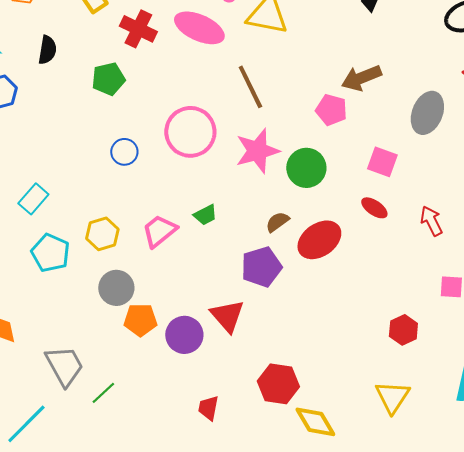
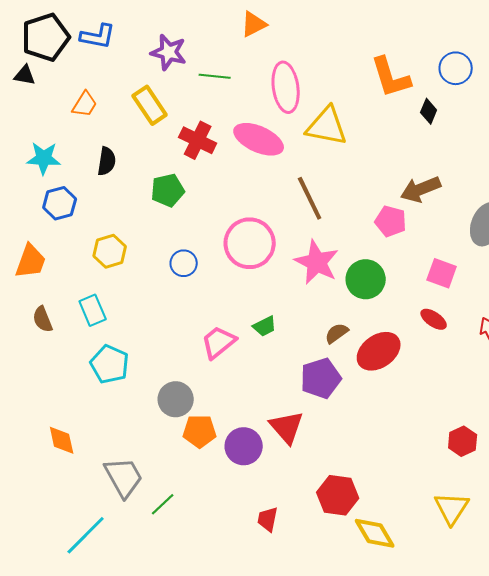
pink star: (257, 151) -> (317, 262), turned -30
cyan rectangle: (33, 199) -> (93, 310), turned -64
yellow hexagon: (102, 234) -> (110, 251), moved

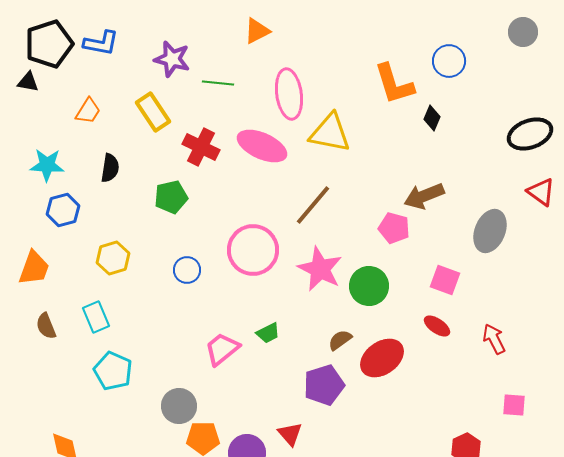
blue circle: (456, 68) -> (449, 61), moved
brown line: (310, 198) -> (313, 205), turned 66
red triangle: (287, 427) -> (290, 434), size x0.7

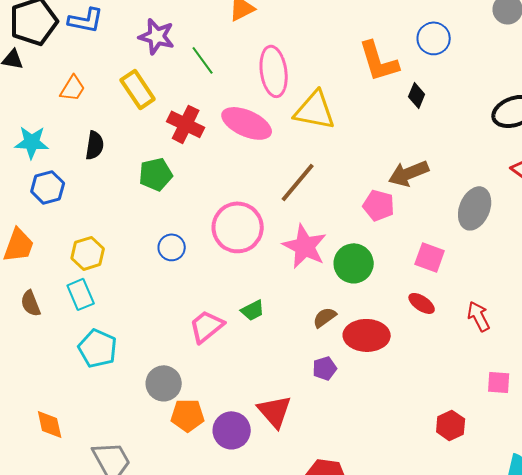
green line: (218, 83) -> (203, 60), turned 48
yellow hexagon: (113, 258) -> (88, 253), moved
red ellipse: (382, 358) -> (367, 335), turned 36
purple pentagon: (324, 385) -> (325, 368), moved, size x0.6
red triangle: (290, 434) -> (275, 411), size x1.4

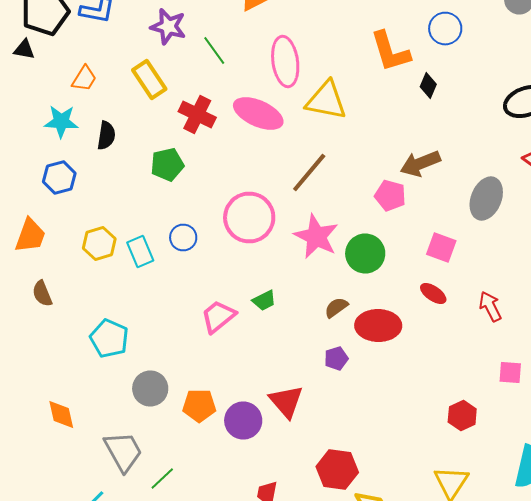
cyan star: (32, 142) -> (61, 122), moved
cyan rectangle: (81, 294) -> (140, 252), moved
gray circle: (164, 383) -> (150, 388), moved

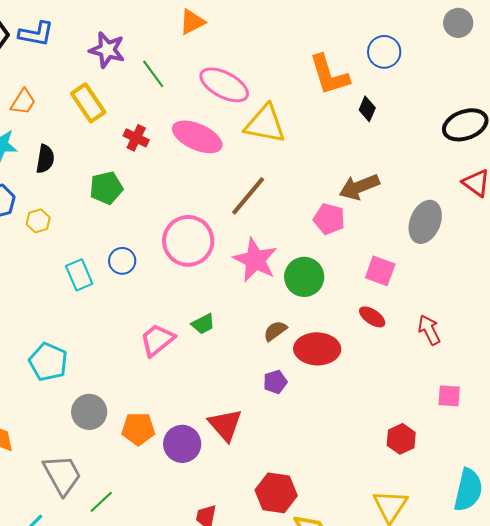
pink ellipse: (285, 62) -> (224, 85), turned -54
red cross: (197, 114) -> (136, 138), size x0.7
yellow hexagon: (99, 244) -> (38, 221), moved, size x0.7

